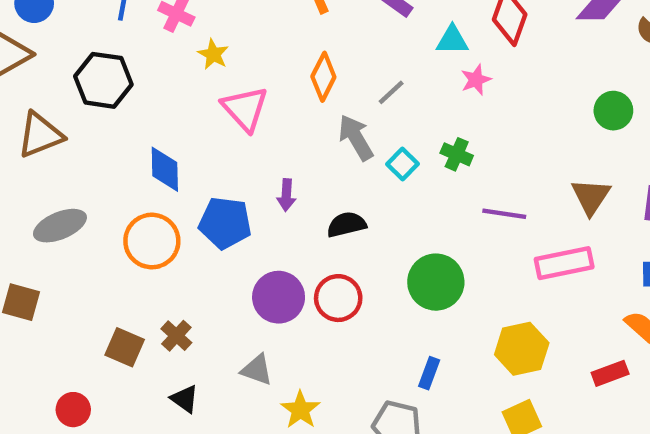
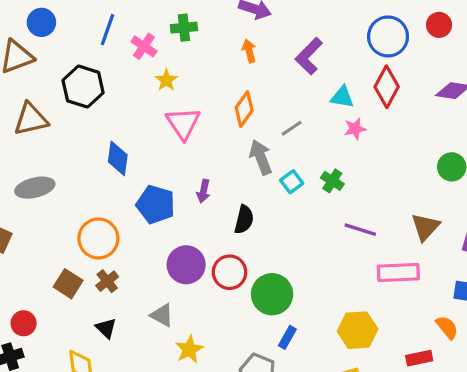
black semicircle: (347, 224) -> (244, 219), turned 108
orange circle: (152, 241) -> (98, 238), moved
green circle: (436, 282) -> (272, 294), moved

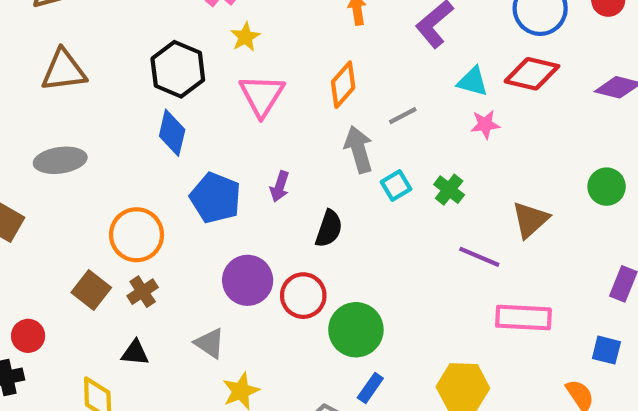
black hexagon: (83, 87) -> (178, 69), moved
red diamond: (387, 87) -> (532, 74), turned 69
brown triangle: (425, 227) -> (530, 220), moved
black triangle: (106, 328) -> (135, 353), turned -45

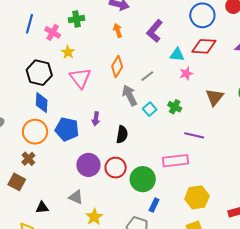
brown triangle: (530, 220) -> (215, 97), moved
orange circle: (137, 235) -> (35, 132), moved
brown cross: (143, 292) -> (28, 159), moved
pink rectangle: (523, 318) -> (175, 161), moved

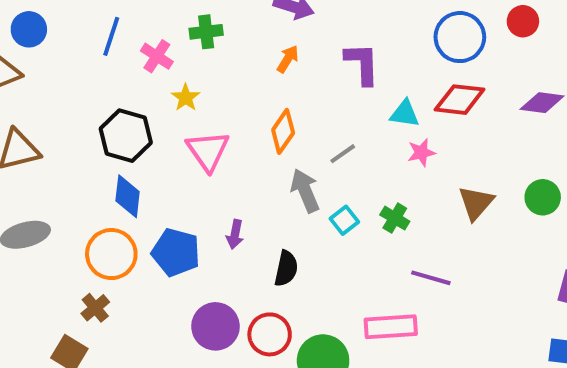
orange arrow: (118, 30) -> (288, 59), turned 48
purple L-shape: (155, 31) -> (362, 64), turned 135

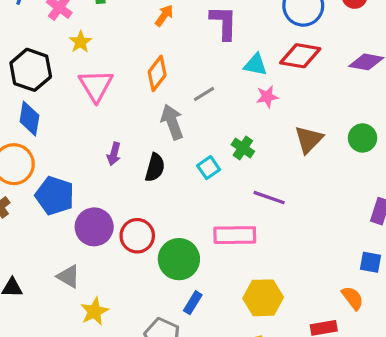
cyan square: (344, 220) -> (209, 168), moved
blue pentagon: (176, 252) -> (55, 196), moved
black semicircle: (286, 268) -> (155, 167), moved

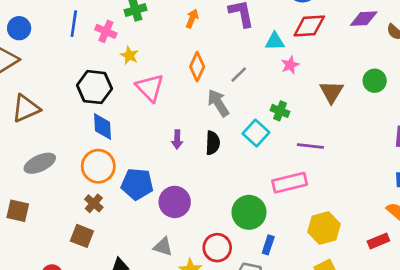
cyan square: (209, 168) -> (256, 133), size x1.4
red circle: (137, 236) -> (217, 248), moved

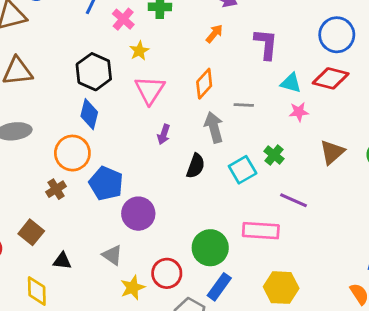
gray line: (239, 75) -> (244, 105), turned 30
purple arrow: (177, 139) -> (164, 134), moved
brown square: (82, 236) -> (31, 232), moved
blue rectangle: (268, 245) -> (219, 287), size x1.4

